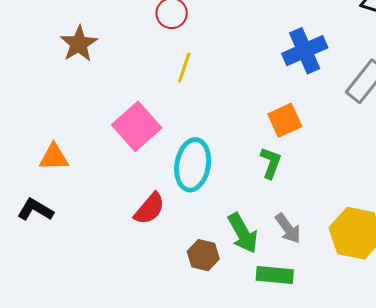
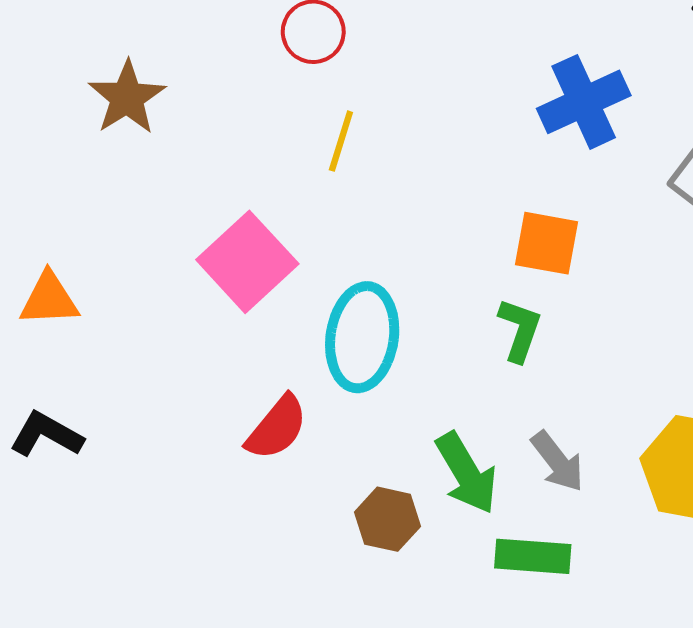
orange square: (285, 120) -> (547, 243), turned 36
orange triangle: (54, 157) -> (49, 299), moved

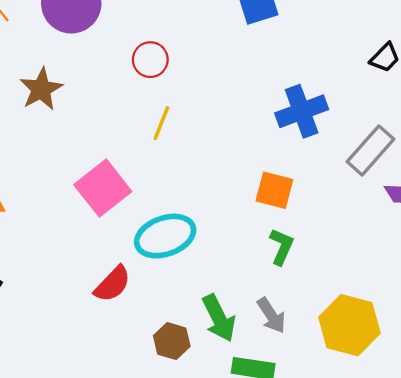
green L-shape: (520, 330) -> (281, 247), moved
cyan ellipse: (362, 337) -> (165, 236), turned 58

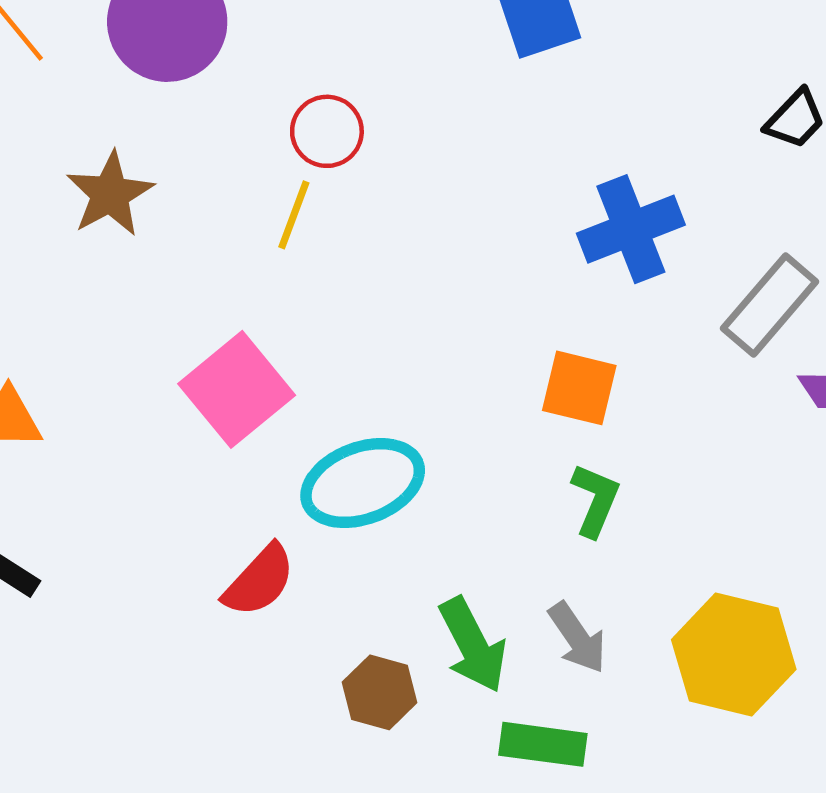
yellow line: (161, 123) -> (294, 215), moved

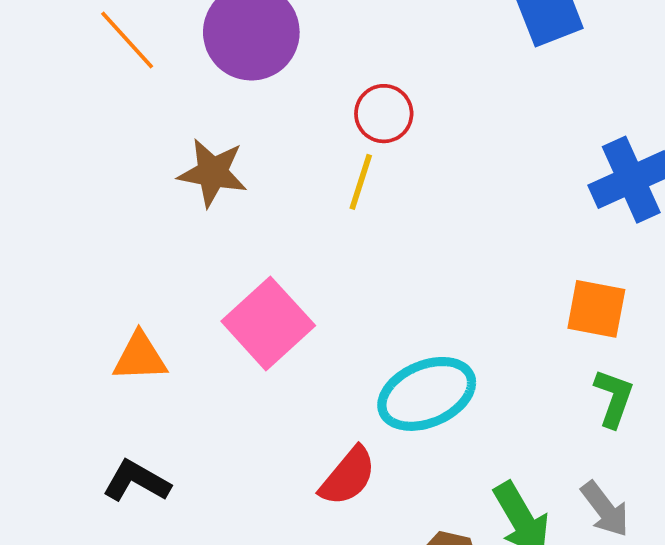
brown star: (110, 194) -> (213, 173), turned -30
pink square: (237, 389) -> (268, 323), moved

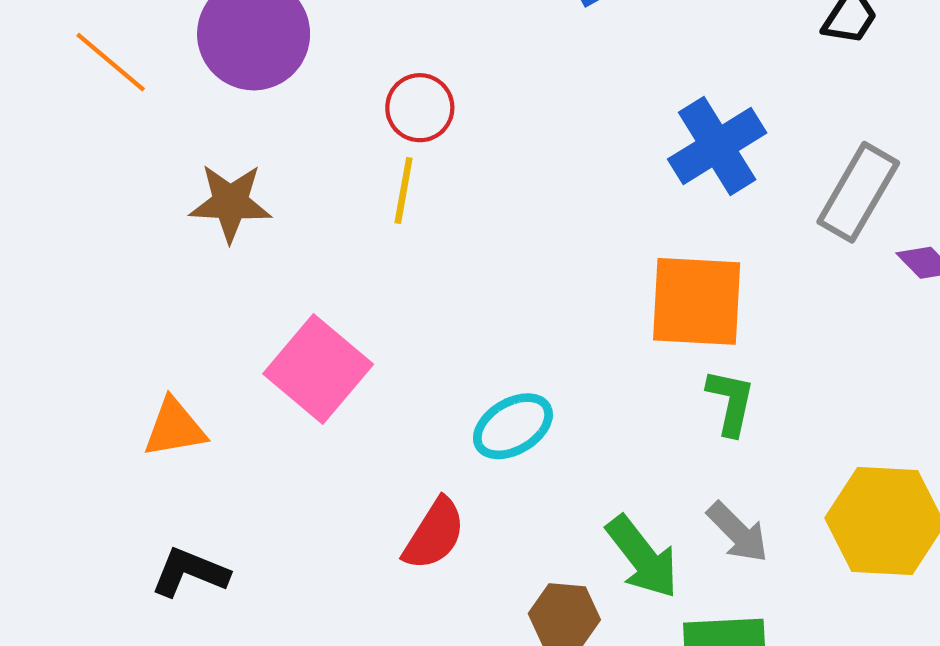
orange square: (596, 309) -> (697, 301), size x1.4
cyan ellipse: (427, 394) -> (513, 426), size x0.7

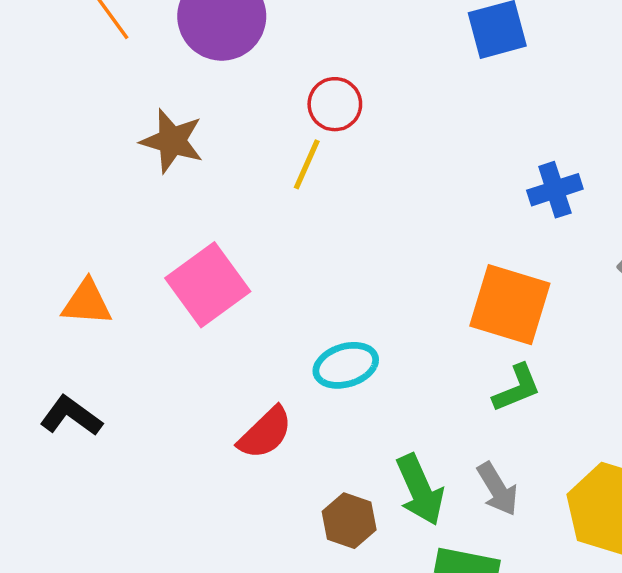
blue cross: (717, 146) -> (555, 190), size x0.7
green L-shape: (731, 402) -> (517, 388), turned 42

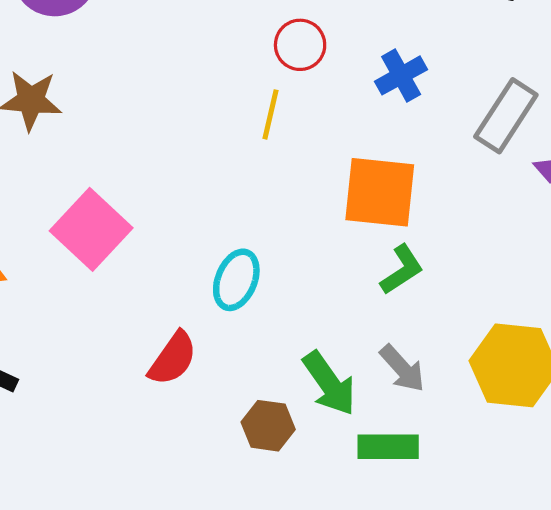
red circle: (335, 104) -> (300, 45), moved
yellow line: (307, 164) -> (271, 114), moved
cyan ellipse: (346, 365) -> (236, 280), turned -40

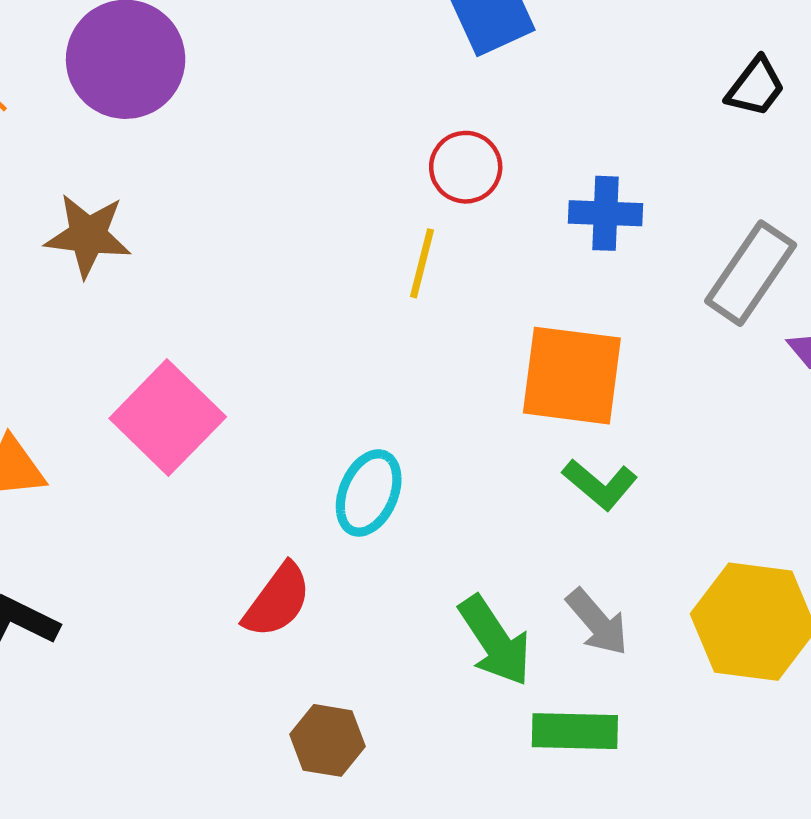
blue cross: (401, 75) -> (606, 213), turned 30
green L-shape: (402, 270) -> (600, 484), turned 72
brown hexagon: (268, 426) -> (327, 740), moved

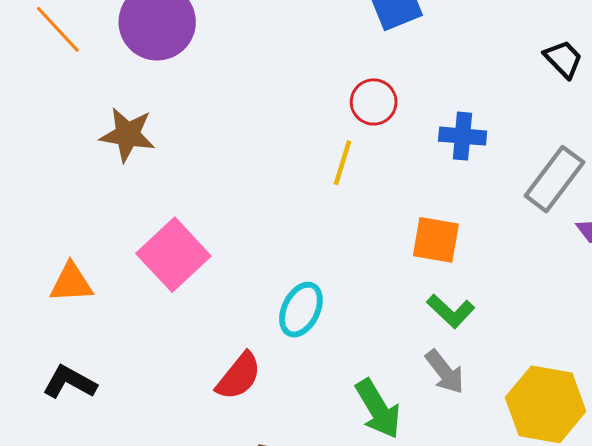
black trapezoid: (756, 87) -> (563, 59), turned -84
orange square: (572, 376) -> (436, 240), size x0.7
gray arrow: (597, 622) -> (445, 372), moved

